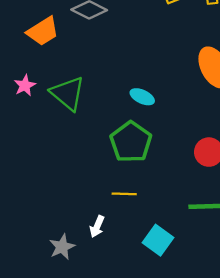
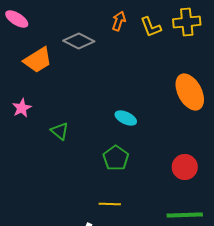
green triangle: (68, 93) -> (60, 131), moved, size x0.6
green pentagon: (131, 142) -> (116, 158), size x0.7

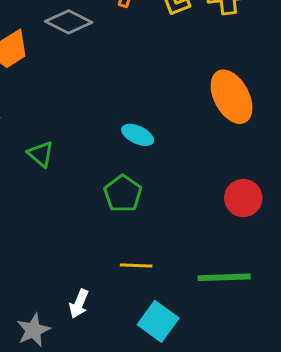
red circle: (185, 167) -> (243, 198), moved
yellow line: (110, 204) -> (136, 266), moved

